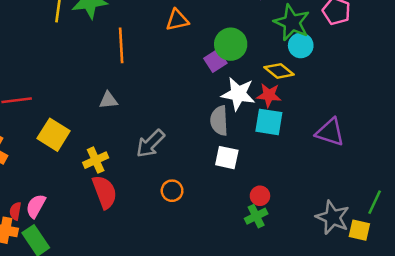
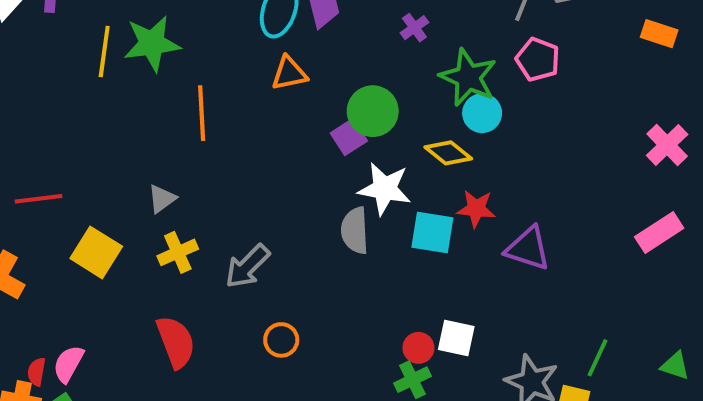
red star: (269, 95) -> (476, 209), moved
gray triangle: (108, 100) -> (162, 199), moved, turned -30
white square: (227, 158) -> (456, 338), moved
yellow cross: (96, 160) -> (178, 252), moved

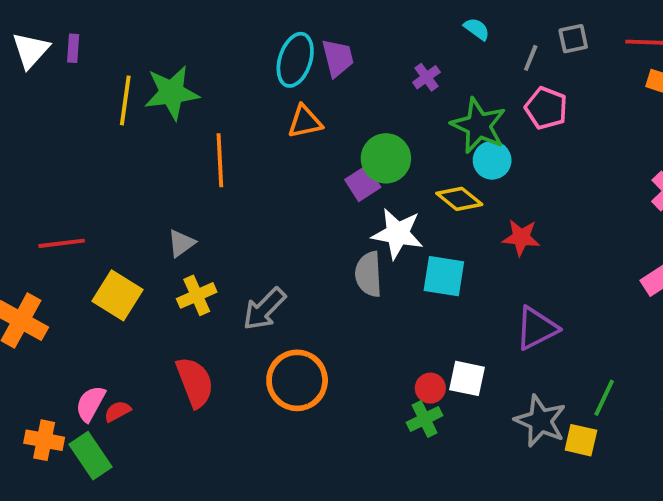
red star: (476, 209) -> (521, 237), moved
purple triangle: (528, 248) -> (537, 328), moved, turned -45
orange circle: (281, 340) -> (297, 380), size x1.8
red semicircle: (37, 372) -> (118, 411), moved, turned 52

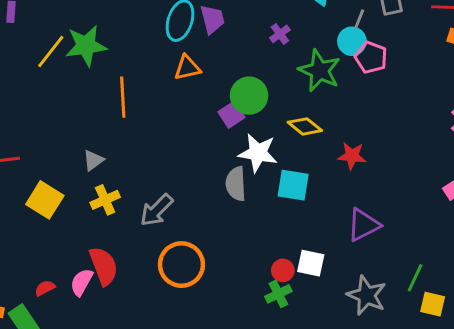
yellow line: (125, 100) -> (51, 52), turned 30
cyan circle: (492, 160) -> (352, 41), moved
pink semicircle: (90, 404) -> (82, 282), moved
yellow square: (581, 440) -> (433, 304), moved

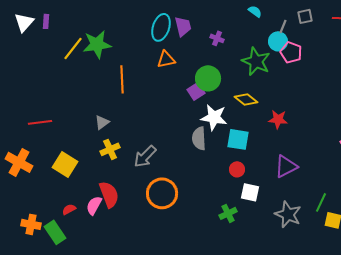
purple cross: (280, 34) -> (217, 38), moved, turned -32
yellow square: (45, 200) -> (65, 164), moved
red circle: (283, 270) -> (237, 169), moved

